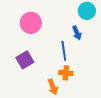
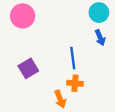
pink circle: (31, 23) -> (23, 16), moved
blue arrow: (77, 33) -> (100, 38), moved

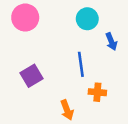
cyan circle: (99, 13) -> (87, 19), moved
orange cross: (75, 83) -> (97, 92), moved

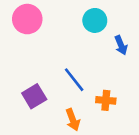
blue line: (81, 64) -> (74, 80), moved, turned -30
purple square: (32, 76) -> (34, 96), moved

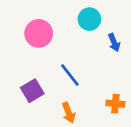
pink circle: (27, 19) -> (39, 33), moved
orange cross: (106, 100) -> (115, 104), moved

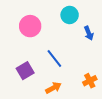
orange cross: (115, 104) -> (90, 81), turned -32
orange arrow: (69, 113) -> (53, 88), turned -98

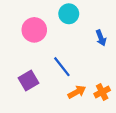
cyan circle: (70, 15) -> (69, 14), moved
orange arrow: (53, 88) -> (77, 92), moved

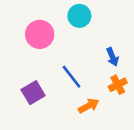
blue arrow: (101, 38) -> (112, 57), moved
orange cross: (102, 92) -> (118, 85), moved

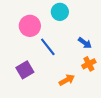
blue arrow: (112, 57) -> (85, 43), turned -32
blue line: (71, 77) -> (48, 47), moved

